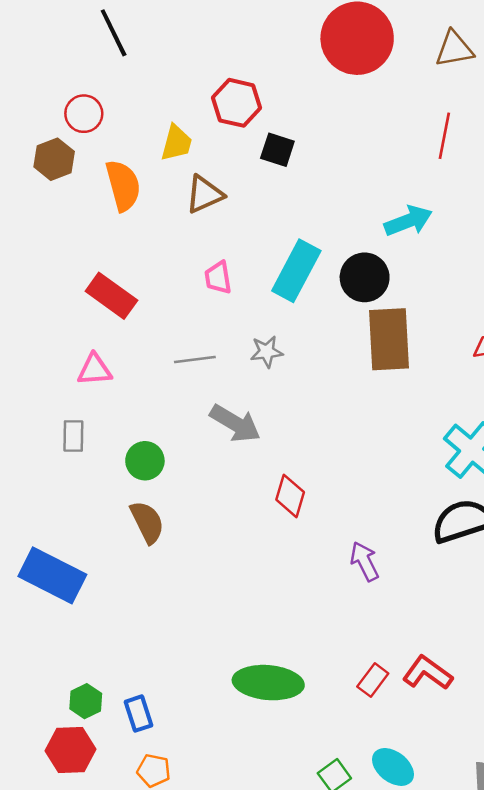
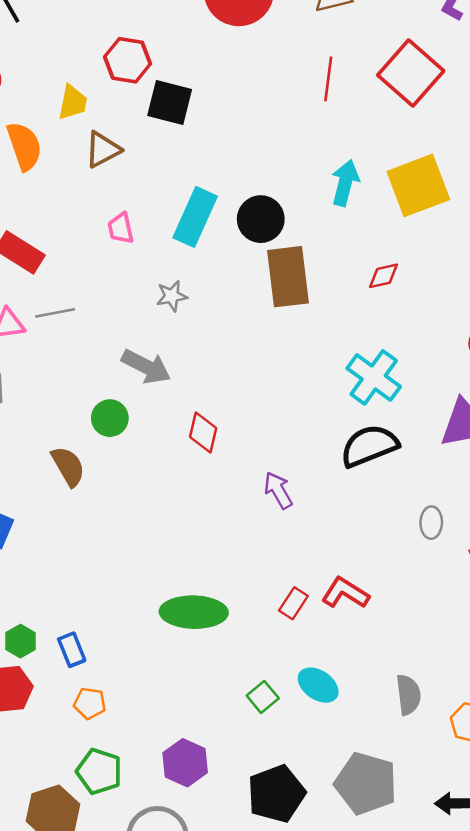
black square: (277, 150) -> (170, 103), size x1.4
cyan arrow: (408, 221) -> (345, 183), moved, turned -51
gray line: (195, 359) -> (55, 313), moved
green circle: (145, 461) -> (110, 418), moved

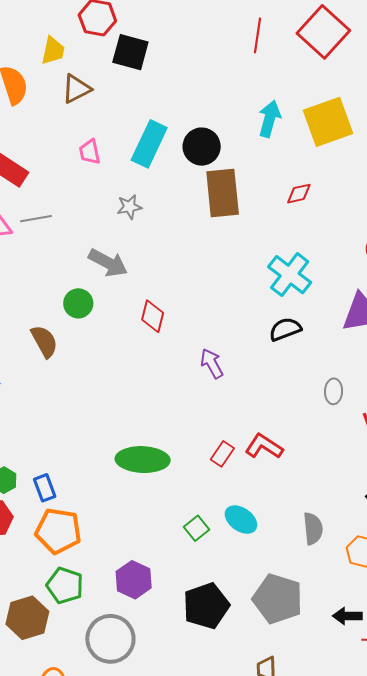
black semicircle: (369, 446) -> (285, 329), size x0.7
orange pentagon: (90, 703) -> (58, 531), size x1.8

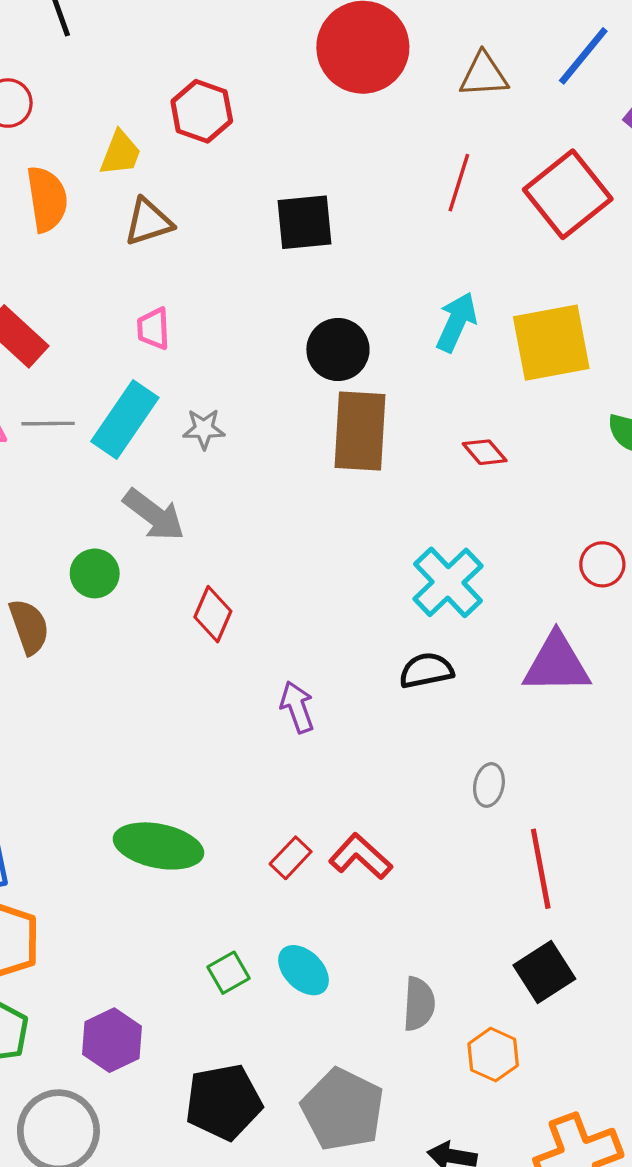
black square: (130, 52) -> (305, 222), moved, turned -30
cyan rectangle: (149, 144) -> (125, 420), moved
red diamond: (299, 194) -> (485, 452), turned 52

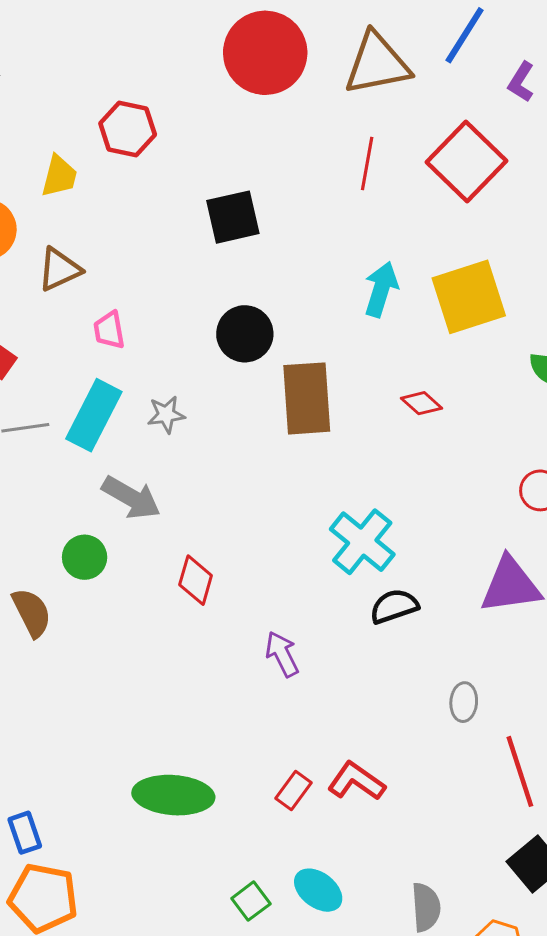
brown triangle: (484, 75) -> (377, 64), size x1.5
brown triangle: (148, 222) -> (59, 269), moved
black circle: (338, 349) -> (245, 334), moved
cyan cross: (448, 582) -> (362, 542), moved

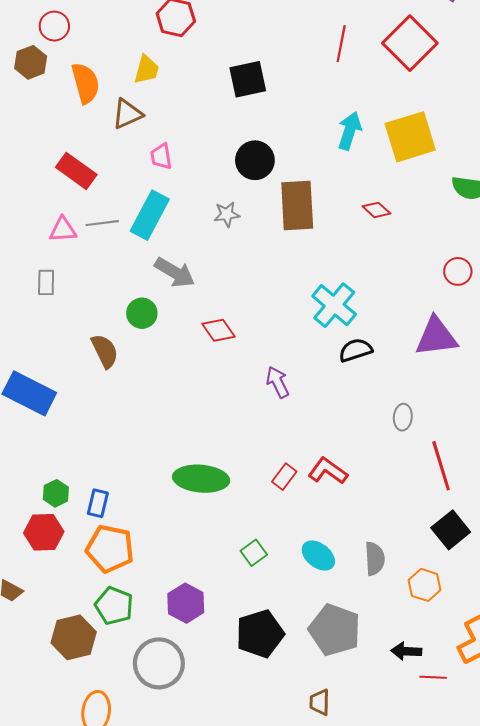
yellow trapezoid: (59, 176) -> (146, 69), moved
gray star: (166, 415) -> (227, 214), moved
red diamond: (196, 580) -> (218, 330), turned -52
blue rectangle: (25, 833) -> (98, 503), turned 32
cyan ellipse: (318, 890) -> (318, 556), moved

